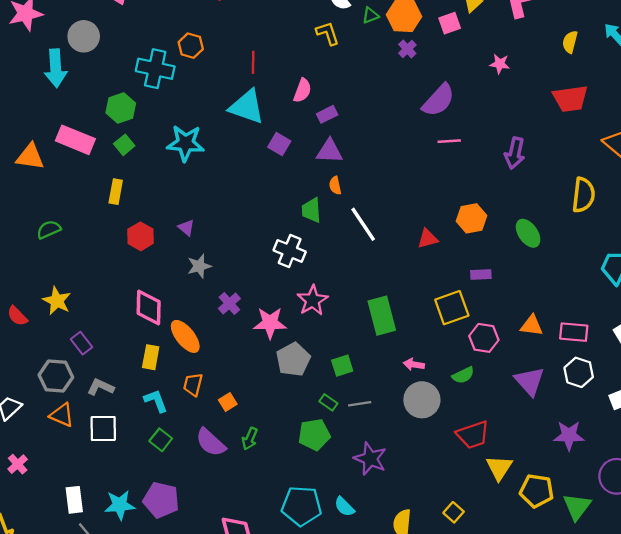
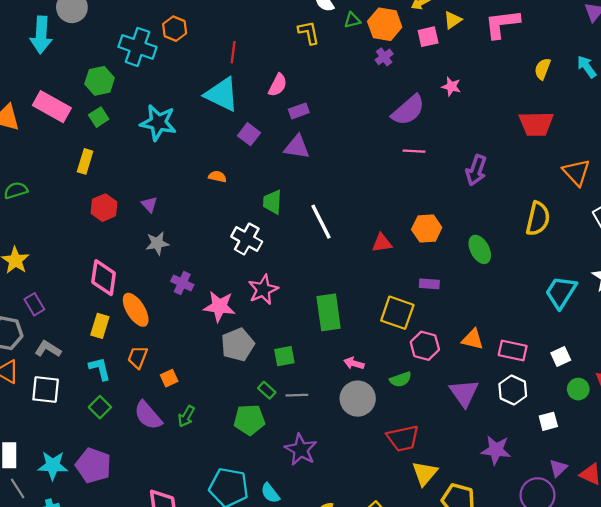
pink star: (500, 64) -> (451, 86), moved
orange semicircle: (335, 186) -> (217, 177), moved, turned 108
purple cross: (229, 303) -> (182, 283), turned -30
yellow square: (452, 308) -> (397, 313), turned 32

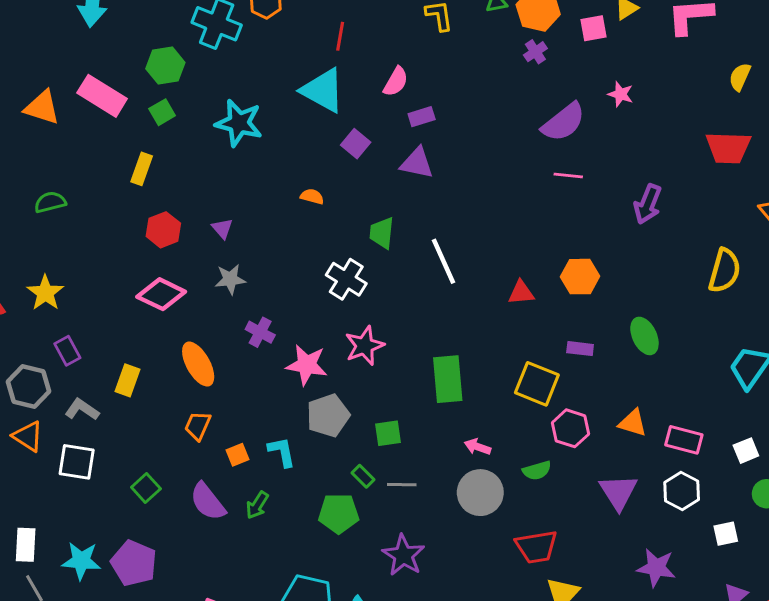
green ellipse: (480, 249) -> (644, 336), moved
pink diamond: (104, 278) -> (161, 294), moved, turned -75
yellow rectangle: (100, 326) -> (127, 380), moved
cyan L-shape: (100, 369) -> (282, 452), moved

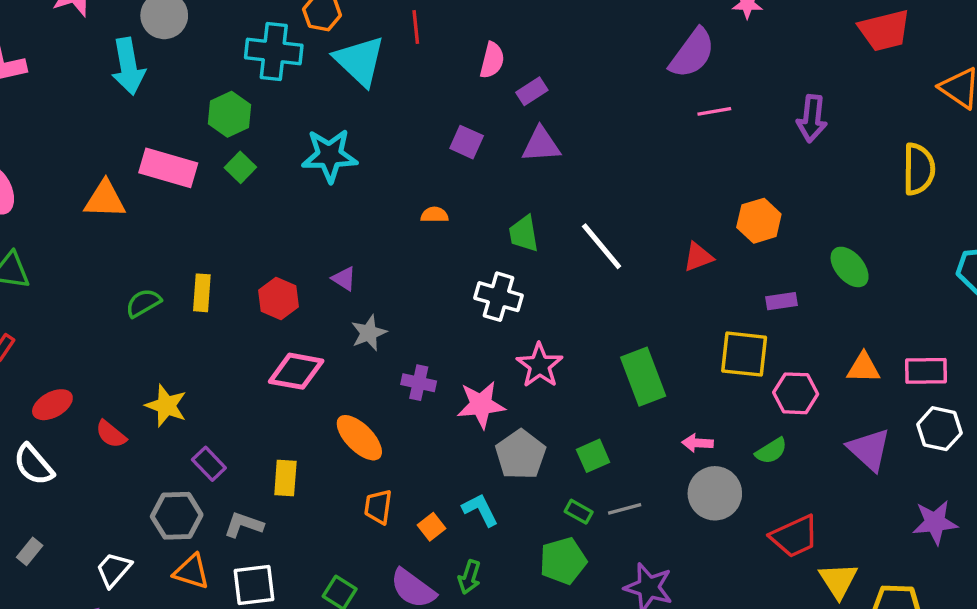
cyan triangle: (323, 90) -> (360, 61), moved, turned 30
yellow rectangle: (142, 169) -> (202, 293), moved

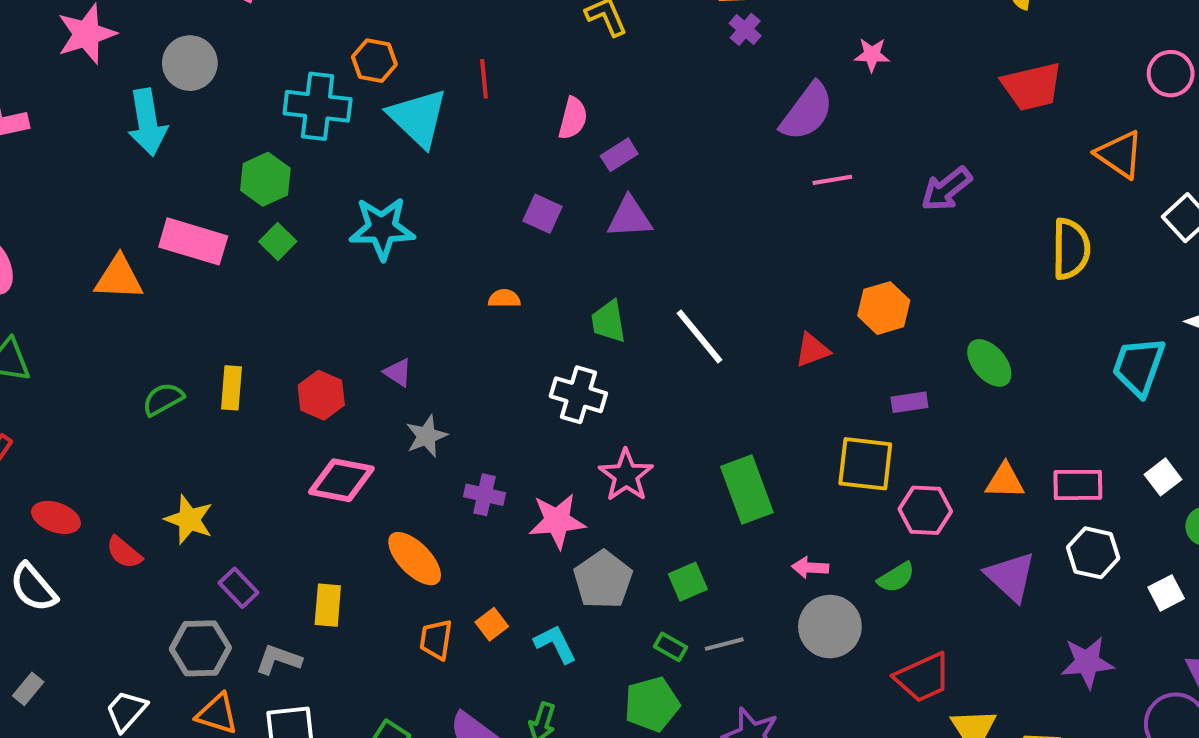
purple arrow: (812, 119) -> (946, 189), turned 45
red ellipse: (52, 405) -> (56, 517), turned 48
orange square: (432, 527) -> (492, 624), moved

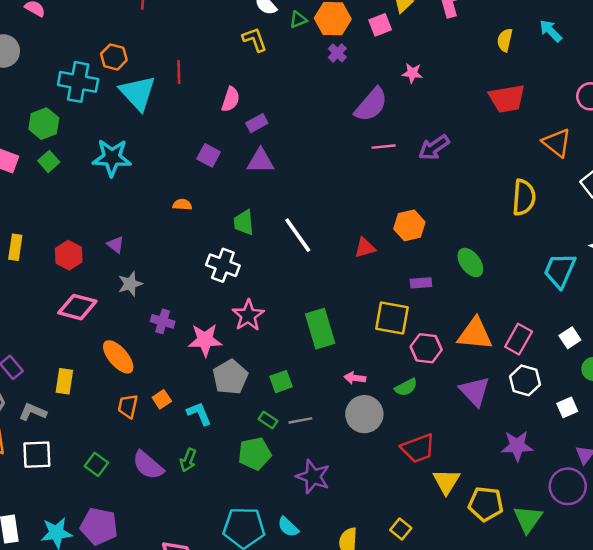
purple arrow: (946, 189) -> (434, 148), moved
orange triangle: (1005, 481) -> (475, 334), size x1.5
pink rectangle: (1078, 485) -> (519, 339), turned -64

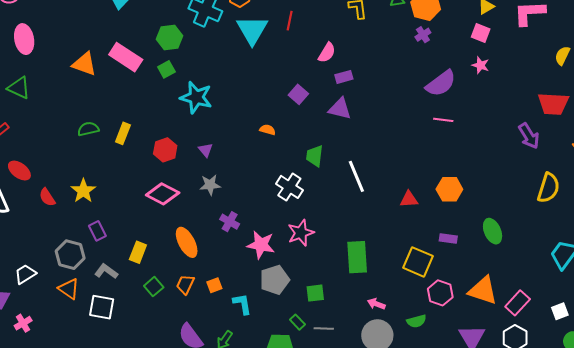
pink square: (380, 25) -> (481, 33), moved, turned 30
purple arrow: (434, 148) -> (529, 136), moved, turned -100
cyan star: (112, 158) -> (196, 97), moved
green square: (96, 464) -> (154, 287), moved

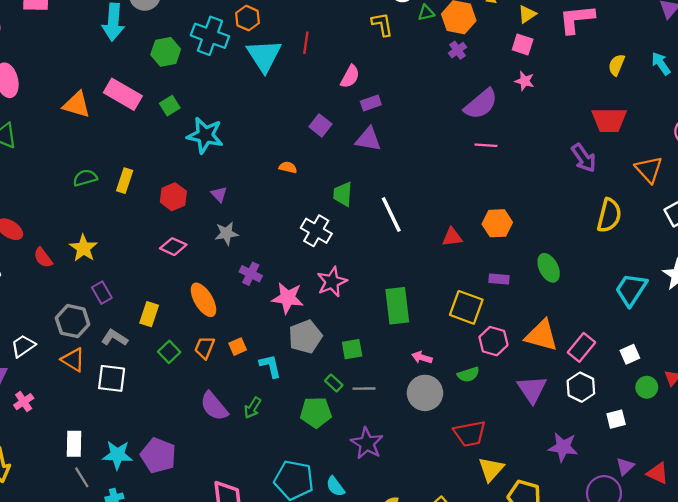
green hexagon: (170, 38) -> (166, 52), moved
pink diamond: (163, 194) -> (173, 247), size x0.7

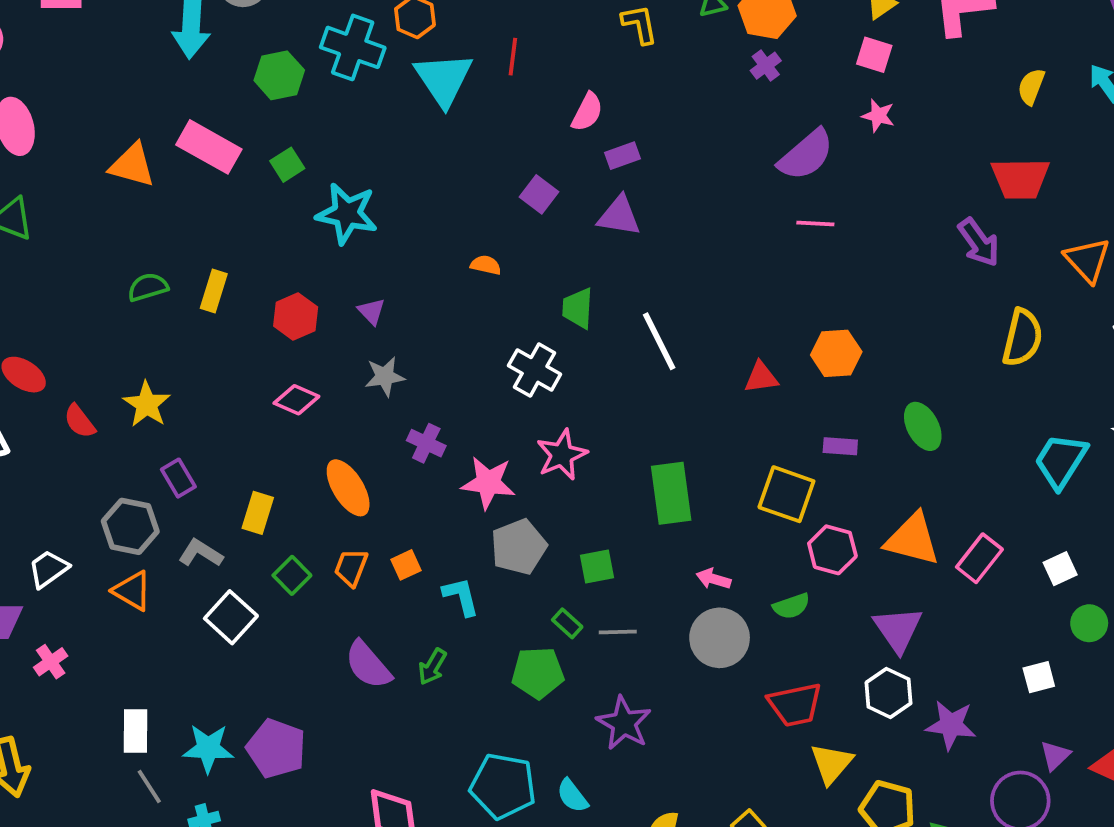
white square: (112, 378) -> (231, 617), moved, turned 36
white hexagon: (581, 387) -> (888, 693), moved

